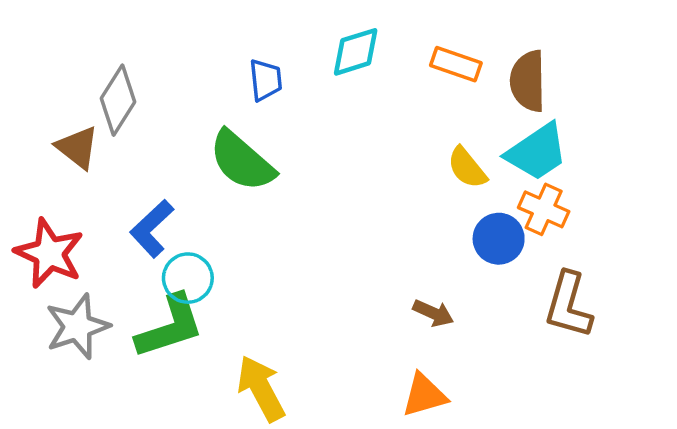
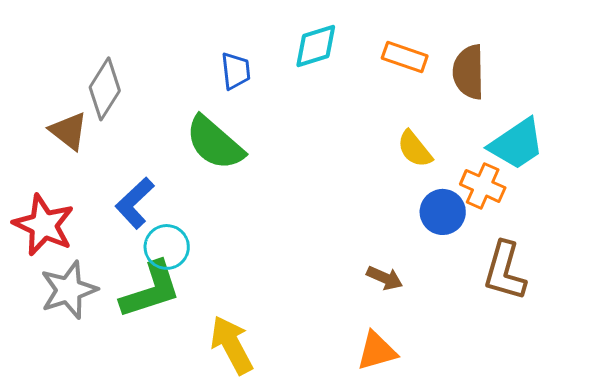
cyan trapezoid: (537, 152) -> (517, 144), moved

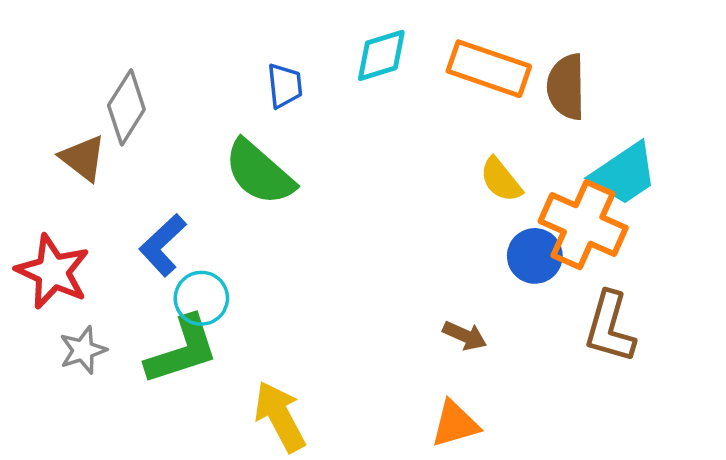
orange rectangle: (405, 57) -> (489, 69), size x1.5
orange cross: (483, 186) -> (583, 225), size x1.6
gray star: (69, 290) -> (83, 350), size x0.7

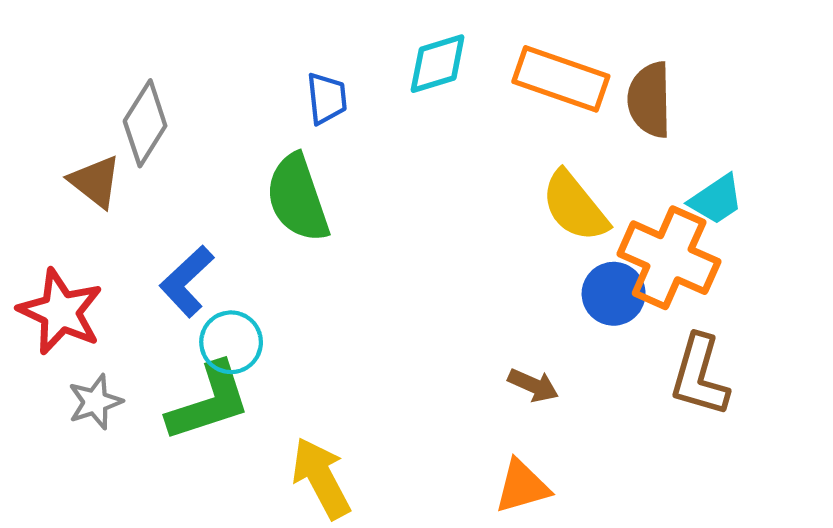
green semicircle: (259, 173) -> (298, 198), turned 30
cyan trapezoid: (624, 174) -> (716, 200), size x0.7
yellow semicircle: (501, 180) -> (575, 206), size x1.4

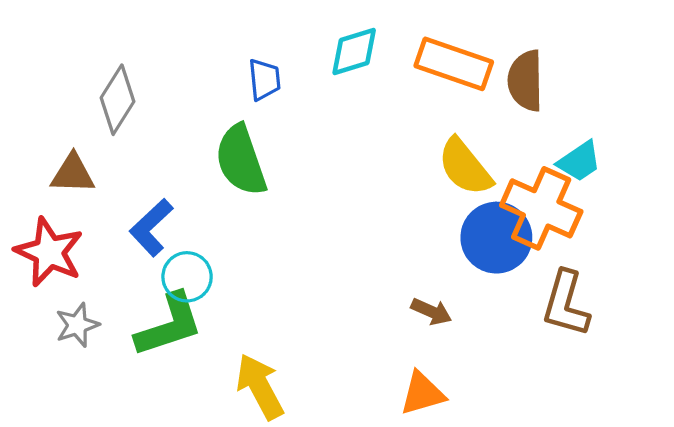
brown triangle: (95, 181) -> (73, 174), moved, turned -36
blue circle: (614, 294) -> (496, 238), size x1.4

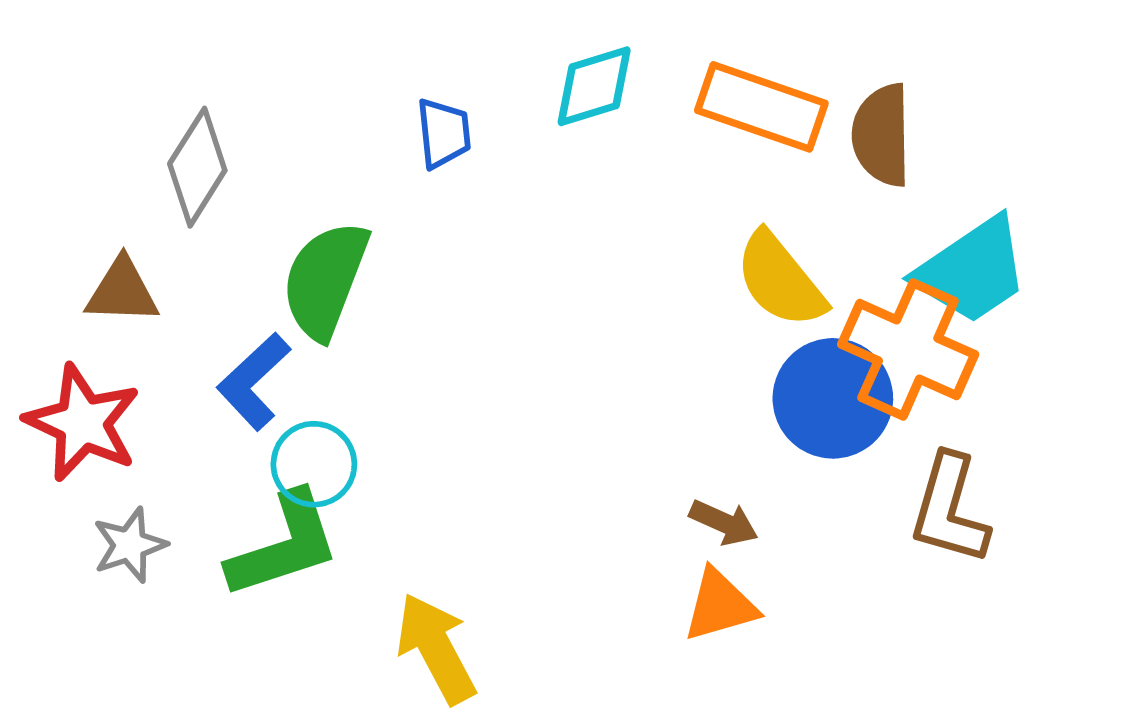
green semicircle: (241, 160) -> (325, 280), moved, turned 40
cyan trapezoid: (579, 161) -> (972, 271), size x1.6
orange triangle: (422, 393) -> (720, 605), moved

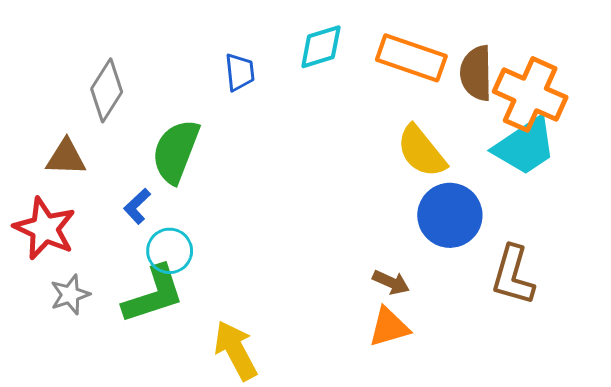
orange cross: (908, 349) -> (530, 94), moved
blue L-shape: (254, 381) -> (137, 206), size x0.7

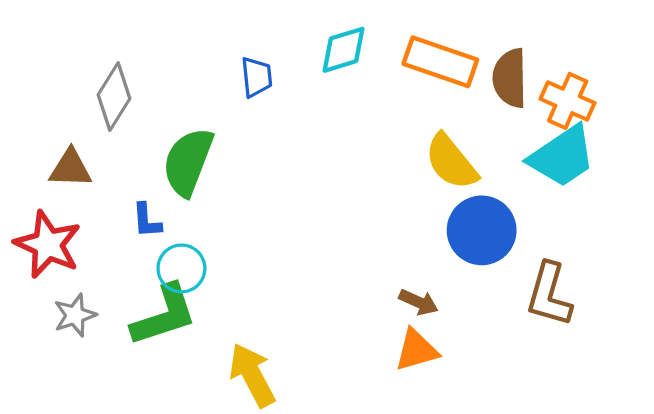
orange cross: (530, 94) -> (568, 101), size x0.7
blue L-shape: (137, 206) -> (147, 221), turned -51

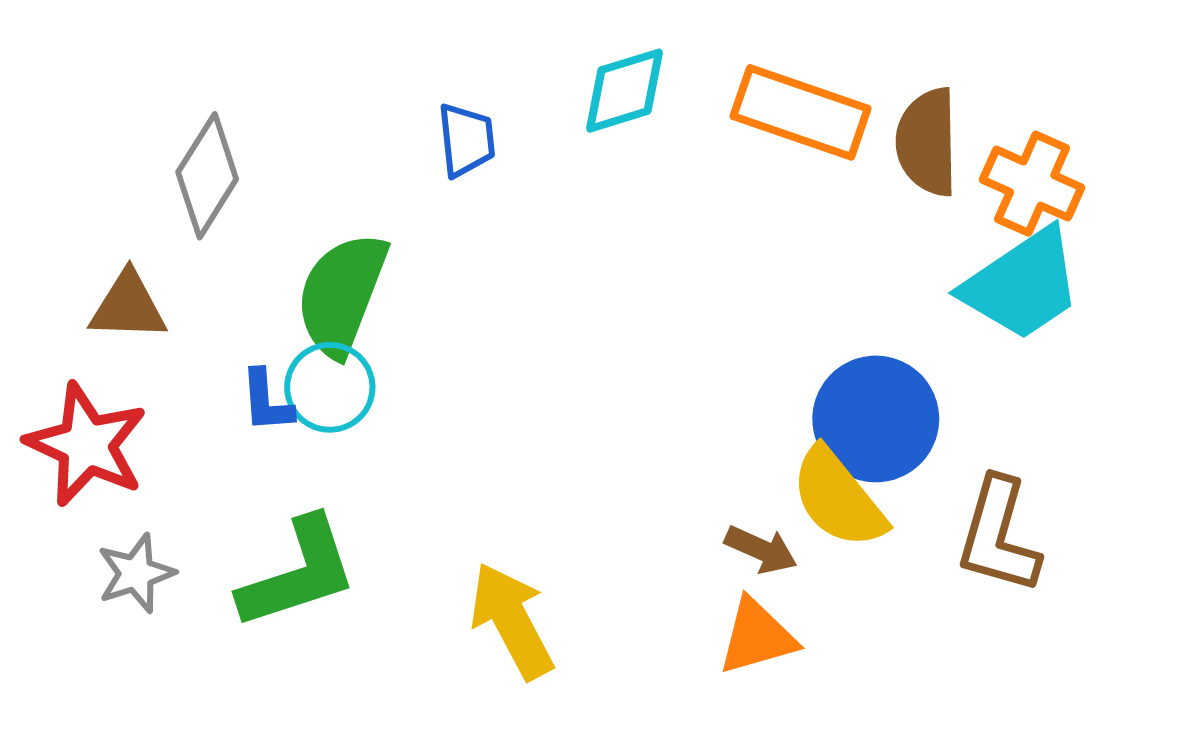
yellow semicircle: (451, 162) -> (838, 498), moved
cyan circle: (181, 268) -> (330, 387), moved
yellow arrow: (252, 375) -> (512, 621), moved

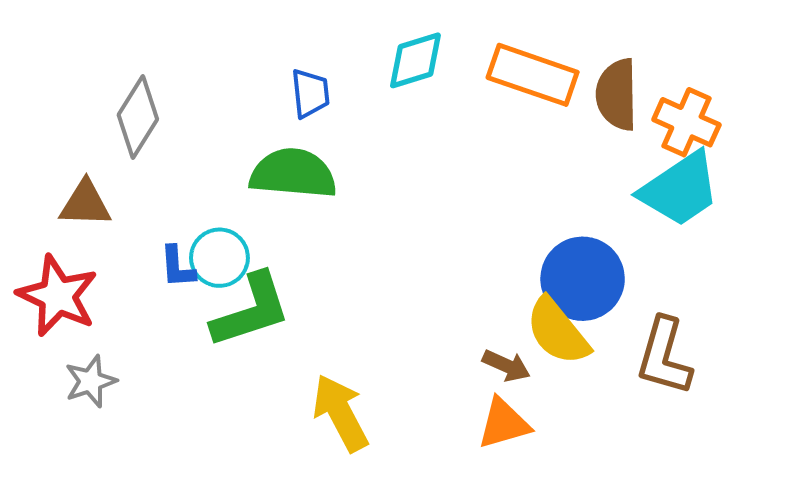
green semicircle: (342, 294) -> (293, 174), moved, turned 74
green L-shape: (298, 573) -> (251, 310), moved

